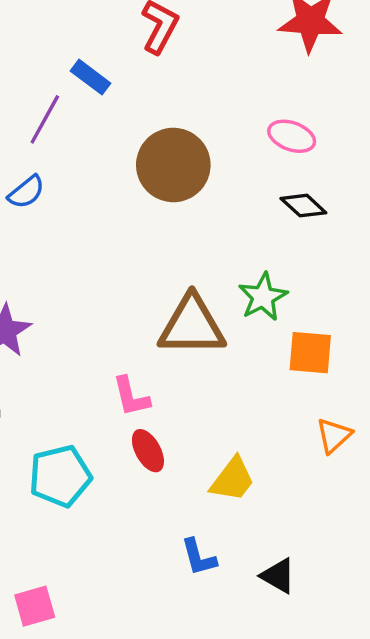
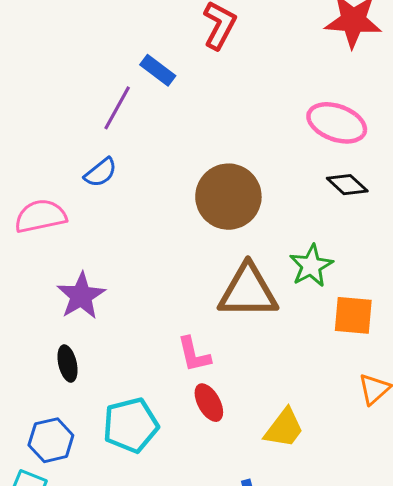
pink ellipse: (292, 136) -> (337, 123), size x1.4
brown circle: (173, 165) -> (228, 197), moved

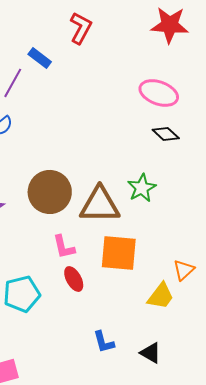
brown circle: (228, 197) -> (50, 192), moved
orange square: (353, 315) -> (119, 253), moved, size x1.4
yellow trapezoid: (284, 428) -> (161, 296), moved

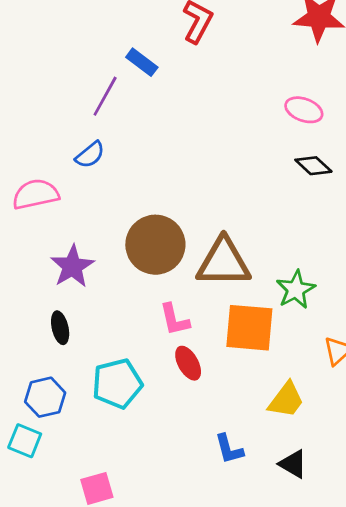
pink ellipse: (159, 93) -> (304, 110), size x0.7
green star: (142, 188) -> (296, 290), moved
yellow trapezoid: (161, 296) -> (286, 400), moved

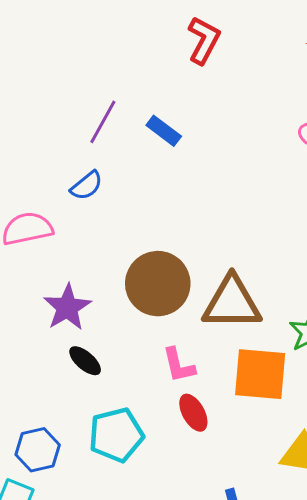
blue rectangle: (142, 62) -> (164, 131), moved
black ellipse: (60, 328) -> (85, 361), moved, turned -36

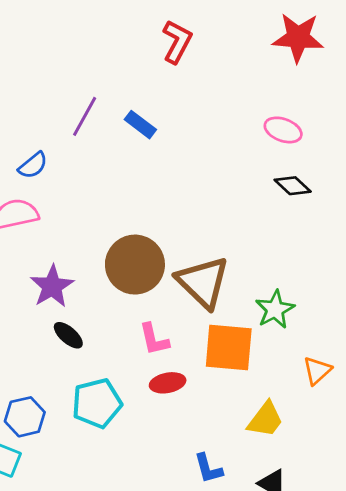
blue semicircle: (87, 186) -> (33, 165), moved
brown triangle: (232, 303) -> (203, 282), turned 44
red ellipse: (193, 413) -> (168, 383), turned -72

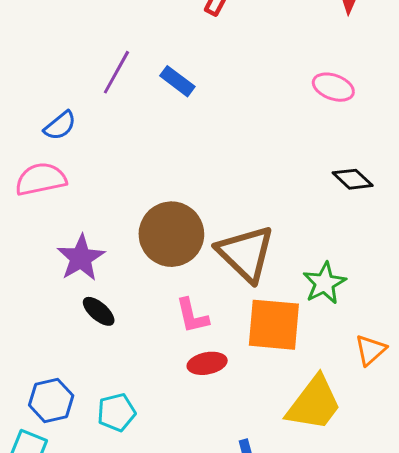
black diamond: (293, 186) -> (353, 179), moved
cyan pentagon: (97, 403) -> (116, 412), moved, size x0.7
yellow trapezoid: (265, 420) -> (314, 403), size x1.4

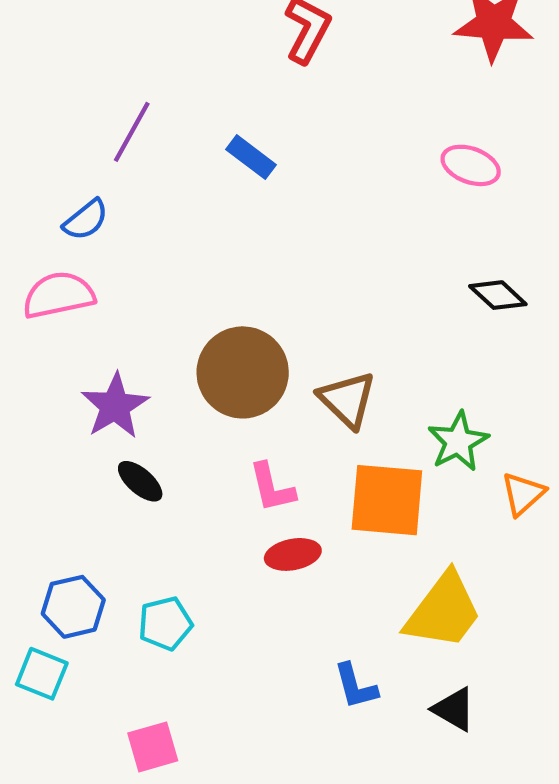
purple line: (116, 72) -> (132, 132), moved
brown triangle: (246, 253) -> (347, 400), size x0.7
orange triangle: (370, 350) -> (523, 494), moved

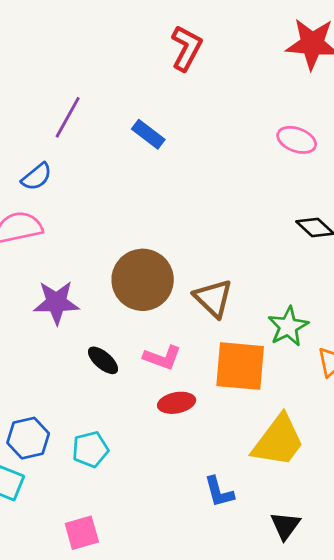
purple star: (115, 406) -> (56, 302), turned 30
black ellipse: (140, 481) -> (103, 360), moved
pink L-shape: (272, 488) -> (162, 358), turned -57
black triangle: (454, 709) -> (285, 526), moved, turned 36

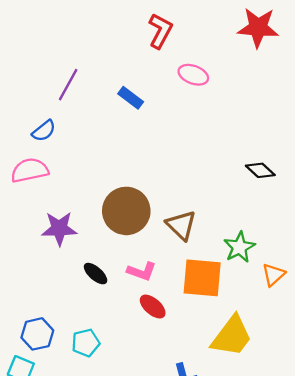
pink ellipse: (297, 140) -> (193, 75), moved
red ellipse: (177, 403) -> (153, 307), turned 52

